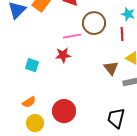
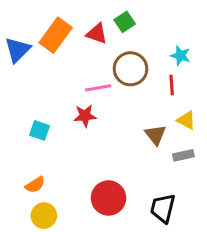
red circle: (64, 111) -> (108, 198), moved

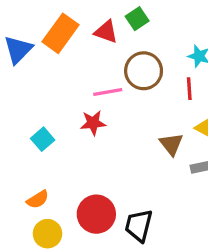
cyan square: (39, 130) -> (43, 139), turned 30
red circle: (108, 198) -> (96, 214), moved
black trapezoid: (163, 208) -> (139, 226), moved

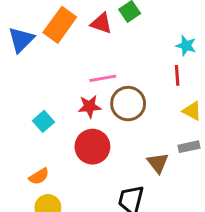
brown circle: (144, 71) -> (128, 104), moved
brown triangle: (171, 144) -> (158, 163), moved
red circle: (96, 214) -> (92, 147), moved

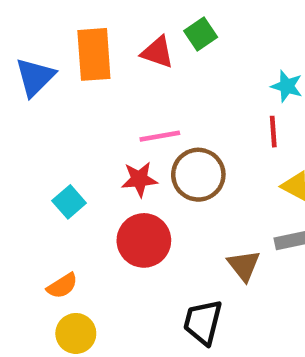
orange rectangle: (60, 25) -> (94, 54), turned -40

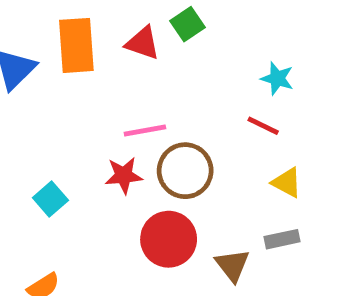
red line: (273, 132) -> (263, 126), turned -60
red circle: (144, 240) -> (169, 239), moved

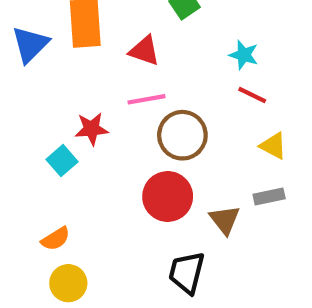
red triangle: (143, 43) -> (144, 51), moved
cyan star: (277, 78) -> (244, 55), moved
red star: (124, 175) -> (92, 129), moved

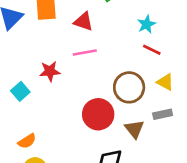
cyan star: (244, 55) -> (146, 24), turned 30
brown circle: (182, 135) -> (129, 87), moved
cyan square: (62, 161) -> (20, 91), moved

